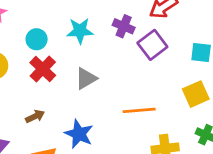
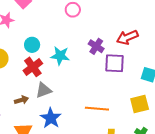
cyan star: (80, 31) -> (60, 56), moved
purple square: (152, 45) -> (115, 63), turned 30
gray triangle: (86, 78) -> (44, 90), moved

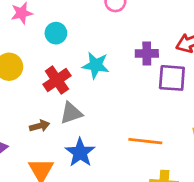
cyan circle: (32, 45) -> (56, 33), moved
purple cross: (96, 46) -> (147, 53), turned -35

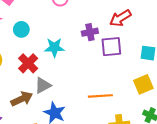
brown arrow: (40, 126) -> (22, 99), size x1.5

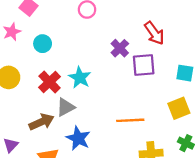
red arrow: (120, 18) -> (154, 33), turned -95
purple cross: (90, 32) -> (120, 48), turned -35
cyan star: (54, 47) -> (80, 78), moved, turned 30

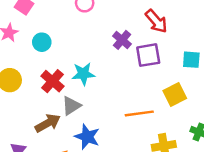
cyan star: (80, 78) -> (83, 74), turned -30
yellow square: (179, 108) -> (175, 95), moved

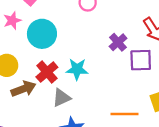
cyan circle: (42, 42) -> (42, 34), size x1.6
brown arrow: (48, 123) -> (24, 89), moved

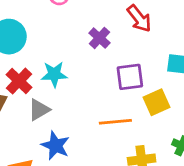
purple square: (141, 60) -> (130, 77), moved

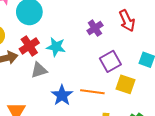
purple square: (130, 77) -> (110, 61), turned -35
yellow square: (156, 102) -> (125, 84), turned 30
blue star: (55, 146) -> (62, 95), moved

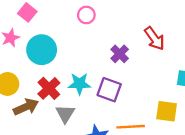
purple square: (110, 61) -> (109, 90), moved, turned -30
gray triangle: (39, 70) -> (65, 114), turned -30

